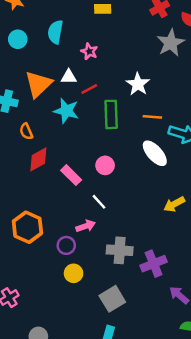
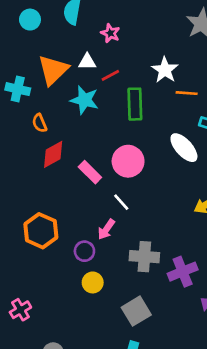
orange line: (152, 117) -> (187, 93), moved
pink circle: (105, 165) -> (128, 161), size x1.5
pink arrow: (86, 226) -> (106, 229), turned 144

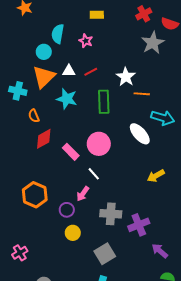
cyan circle: (30, 20) -> (44, 52), moved
pink star: (110, 33) -> (86, 41), moved
red line: (110, 75) -> (91, 72), moved

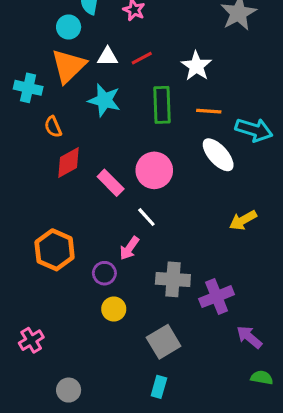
orange line: (142, 94) -> (209, 111), moved

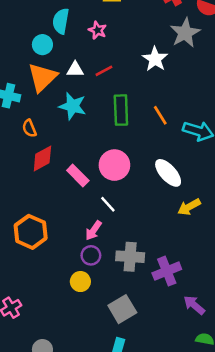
white star: (196, 66) -> (155, 59), moved
orange line: (209, 111) -> (160, 115), turned 54
white ellipse: (218, 155) -> (168, 173), moved
purple circle: (104, 273) -> (91, 255), moved

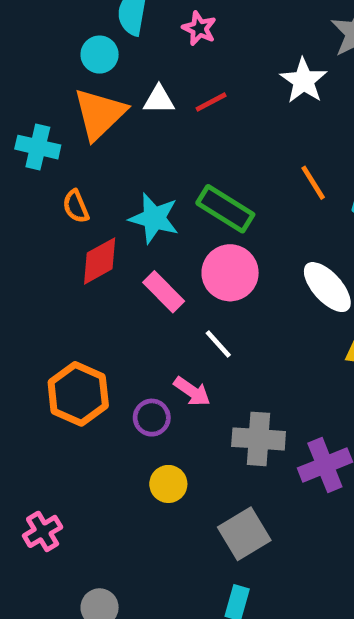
cyan star: (73, 106) -> (154, 218), moved
green rectangle: (121, 110) -> (225, 209), moved, turned -56
pink arrow: (93, 230) -> (192, 391), turned -90
purple circle: (91, 255) -> (152, 418), moved

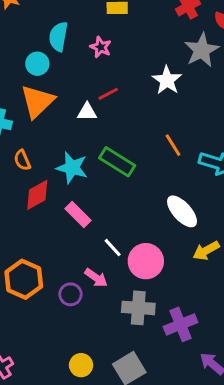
white triangle: (159, 100) -> (87, 112), moved
pink circle: (230, 273) -> (146, 261), moved
yellow circle: (168, 484) -> (81, 365), moved

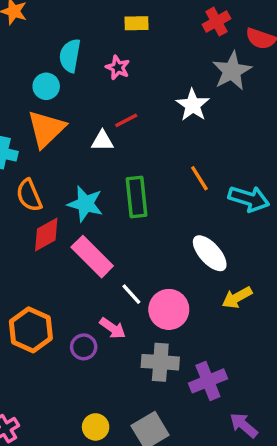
orange semicircle: (22, 160) -> (29, 195), size x1.4
green rectangle: (117, 162) -> (136, 197), turned 52
pink rectangle: (78, 214) -> (92, 257), size x1.4

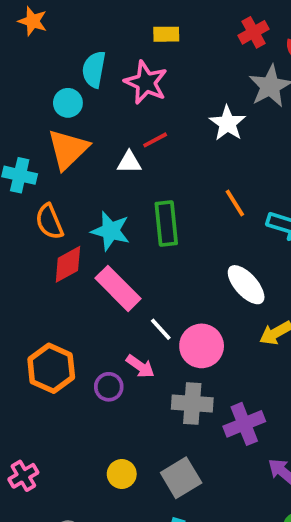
pink star: (118, 68) -> (146, 82), size x1.6

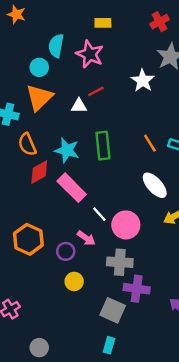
orange line: (235, 203) -> (150, 143), moved
purple cross: (244, 424) -> (137, 289), moved, turned 30
yellow circle: (122, 474) -> (74, 281), moved
gray square: (181, 478) -> (113, 310), turned -35

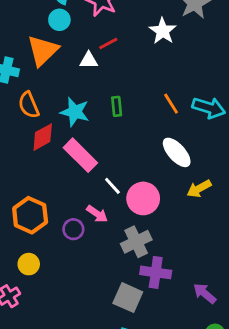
cyan circle: (39, 67) -> (59, 20), moved
green rectangle: (103, 146) -> (117, 106), size x0.6
gray cross: (120, 262) -> (136, 242), turned -30
yellow circle: (74, 281) -> (29, 264), moved

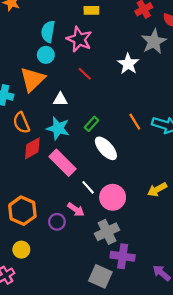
red line: (108, 44) -> (85, 74), turned 72
white triangle: (89, 60) -> (60, 99), moved
green rectangle: (117, 106) -> (91, 124), turned 48
white ellipse: (177, 152) -> (106, 148), moved

